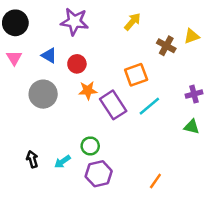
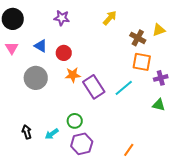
purple star: (74, 22) -> (62, 18), size x0.7
orange square: (136, 75) -> (142, 62), moved, turned 30

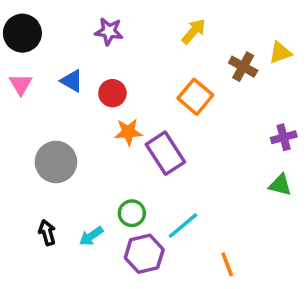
orange square: (142, 62) -> (195, 97), moved, turned 30
gray circle: (36, 78) -> (56, 162), moved
cyan line: (124, 88) -> (183, 226), moved
orange line: (129, 150) -> (227, 264), turned -56

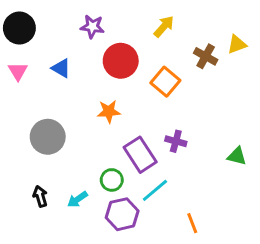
red circle: (112, 93) -> (121, 61), moved, size x1.5
purple cross: (284, 137) -> (176, 141), moved, turned 30
purple rectangle: (165, 153) -> (140, 155), moved

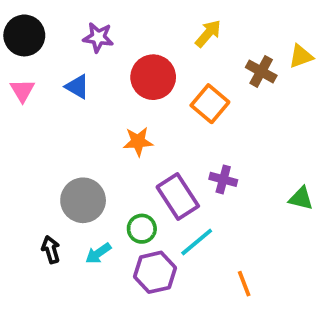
purple star: (92, 27) -> (98, 37), moved
gray circle: (48, 137) -> (83, 200), moved

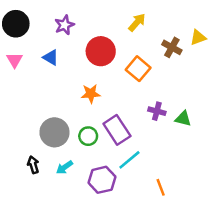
purple star: (98, 37) -> (64, 25), turned -30
purple cross: (223, 179) -> (157, 111), moved
green triangle: (301, 198) -> (183, 119), moved
green circle: (142, 229) -> (88, 136), moved

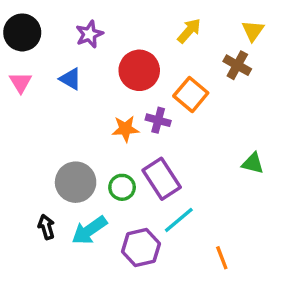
yellow triangle: (198, 37) -> (253, 31), moved, turned -35
purple cross: (157, 111) -> (158, 120), moved
cyan arrow: (64, 167) -> (89, 230), size x1.5

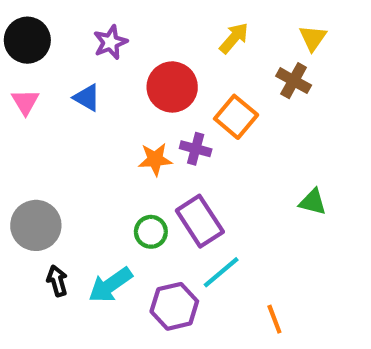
gray circle: (76, 182) -> (36, 225), moved

